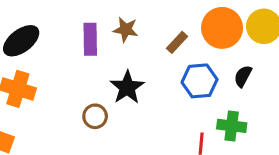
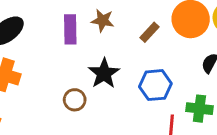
blue hexagon: (200, 81) -> (155, 85), moved

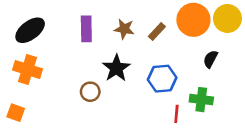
brown star: (103, 21) -> (124, 29), moved

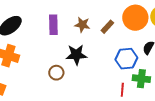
black star: (116, 68) -> (76, 55), turned 30
blue hexagon: (162, 79) -> (126, 59), moved

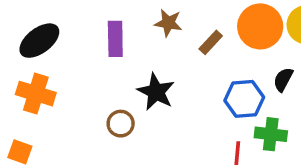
brown star: (82, 25) -> (168, 23), moved
black star: (76, 55) -> (156, 92), turned 30

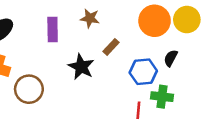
brown rectangle: (211, 42) -> (111, 47), moved
brown circle: (121, 124) -> (29, 89), moved, size x1.5

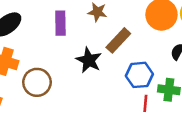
brown rectangle: (111, 47) -> (118, 40), size x1.5
blue hexagon: (143, 72) -> (139, 75), moved

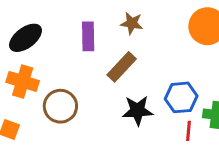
brown rectangle: (118, 40) -> (122, 67), moved
black star: (89, 60) -> (138, 111), moved, turned -30

